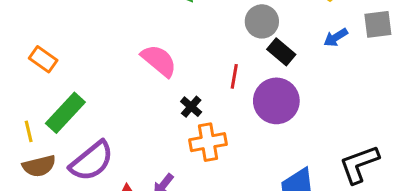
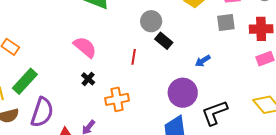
blue arrow: (336, 37) -> (203, 61), moved
purple circle: (276, 101) -> (183, 93), moved
black cross: (191, 107) -> (88, 79), moved
purple semicircle: (92, 161) -> (42, 112), turned -32

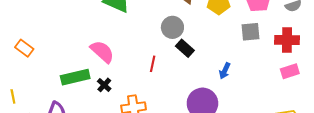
blue arrow: (203, 61) -> (225, 71), turned -35
green rectangle: (25, 81) -> (75, 77), moved, turned 32

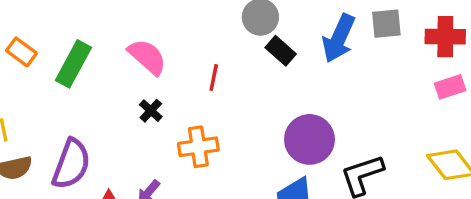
red line: (153, 64) -> (214, 77), moved
blue arrow: (225, 71) -> (339, 38), moved, size x1.8
green rectangle: (75, 77) -> (73, 64), moved, turned -48

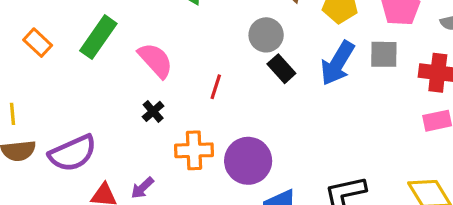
green rectangle: (73, 64) -> (98, 37), moved
purple circle: (309, 139) -> (248, 161), moved
purple semicircle: (71, 164) -> (73, 153), turned 39

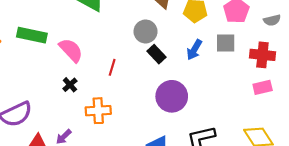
green rectangle: (98, 37) -> (32, 35), turned 68
blue arrow: (337, 63) -> (194, 50), size x0.7
purple circle: (248, 161) -> (172, 96), moved

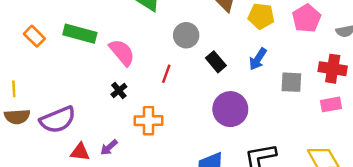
gray circle: (146, 31) -> (186, 35), moved
gray square: (226, 43) -> (291, 82), moved

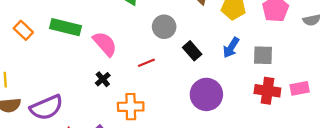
red cross: (333, 69) -> (267, 91), moved
red line: (166, 74) -> (146, 63), turned 49
gray square: (291, 82) -> (263, 55), moved

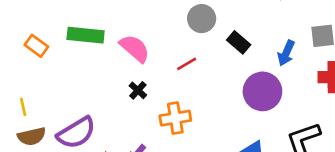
blue arrow: (231, 48) -> (286, 53), moved

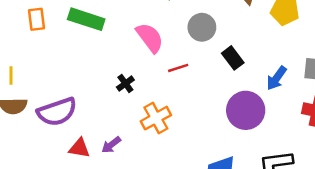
orange rectangle: (36, 46) -> (36, 19), turned 35
pink semicircle: (135, 48) -> (150, 38), moved
orange cross: (175, 118) -> (156, 118), turned -32

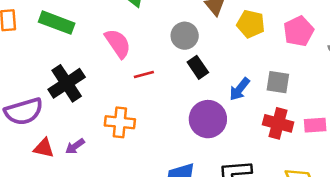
gray circle: (202, 27) -> (185, 36), moved
black cross: (125, 83) -> (67, 83), moved, size x2.0
orange cross: (156, 118) -> (120, 122), turned 32

